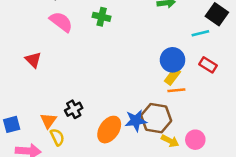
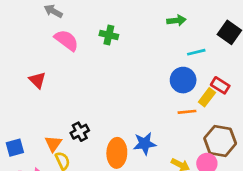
cyan line: (200, 33) -> (196, 52), moved
yellow rectangle: (173, 76) -> (207, 97), moved
brown hexagon: (156, 118) -> (220, 141), moved
orange ellipse: (109, 130) -> (117, 153), turned -32

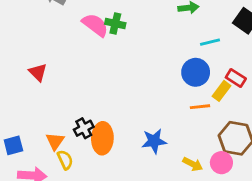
pink semicircle: (67, 40) -> (95, 25), moved
orange ellipse: (117, 153) -> (102, 138), moved

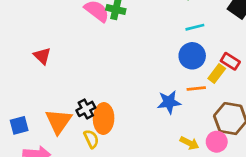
cyan line: (210, 42) -> (195, 27), moved
orange triangle: (55, 141) -> (59, 121), size x1.5
blue star: (154, 141) -> (169, 102), moved
yellow semicircle: (65, 160) -> (91, 139), moved

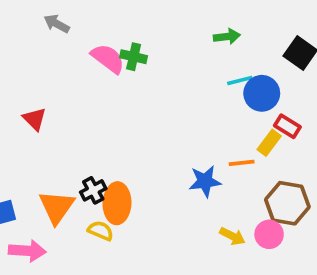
blue circle: (192, 56) -> (262, 93), moved
yellow semicircle: (91, 139) -> (101, 231), turned -42

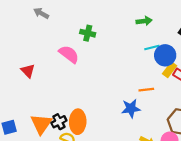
pink semicircle: (108, 58) -> (69, 54), moved
yellow rectangle: (269, 143) -> (170, 70), moved
orange line: (242, 163) -> (146, 90), moved
black cross: (93, 190) -> (59, 122), moved

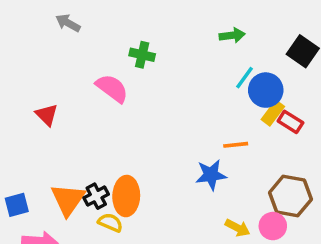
cyan line: (152, 48) -> (245, 78), turned -40

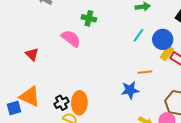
cyan line: (245, 78) -> (138, 35), moved
orange triangle: (68, 200) -> (30, 96), moved, turned -40

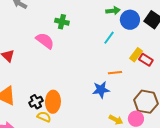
blue circle: (163, 39) -> (130, 20), moved

